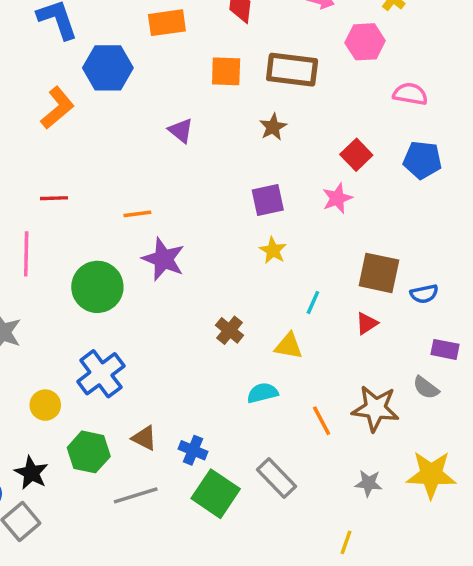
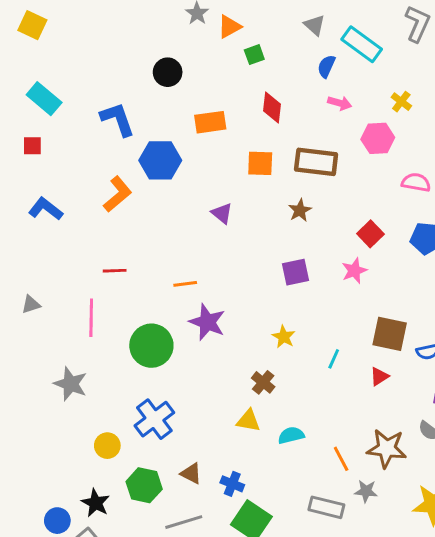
yellow star: (273, 250) -> (284, 337), moved
yellow triangle: (289, 346) -> (248, 421), moved
gray rectangle: (276, 478) -> (326, 507), moved, turned -32
gray star: (369, 483) -> (366, 491), moved

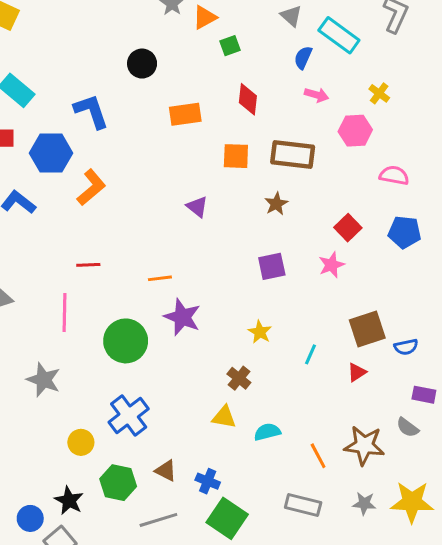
blue hexagon: (160, 160) -> (51, 153), moved
brown square: (390, 334) -> (367, 329), turned -30
gray star: (366, 491) -> (364, 504), moved

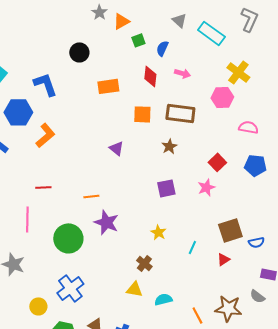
blue semicircle: (303, 58) -> (162, 48), moved
yellow cross: (379, 93) -> (238, 72), size x1.6
pink arrow: (317, 95) -> (182, 73), moved

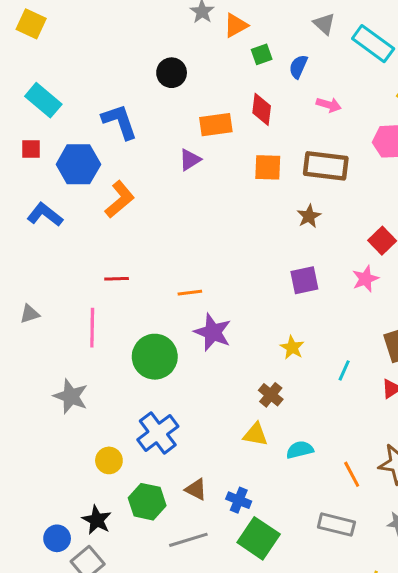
red diamond: (150, 76) -> (262, 109), moved
purple triangle: (116, 148) -> (190, 160), moved, turned 49

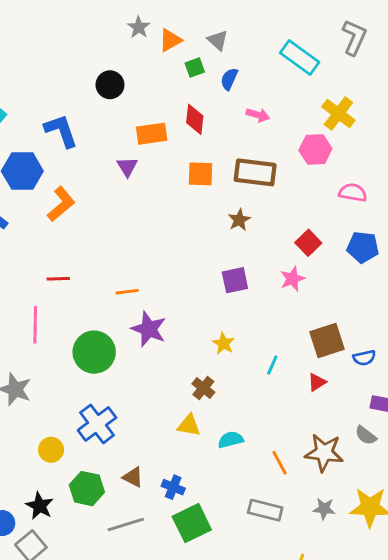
gray triangle: (324, 24) -> (218, 40), moved
purple triangle: (190, 160) -> (127, 167), turned -30
green square: (259, 538) -> (192, 523), turned 30

